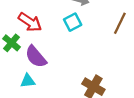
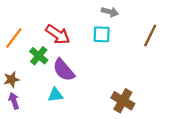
cyan square: (73, 22) -> (102, 34), turned 30

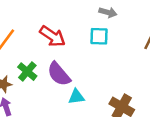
green cross: (39, 56) -> (27, 72), moved
cyan triangle: (55, 95) -> (76, 97), moved

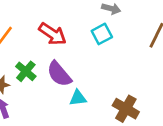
cyan square: (99, 36) -> (102, 34), turned -30

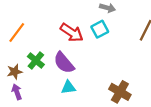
red arrow: (52, 34) -> (72, 32), moved
cyan triangle: (78, 98) -> (68, 87), moved

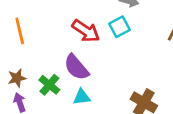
orange line: (17, 32) -> (20, 31), turned -50
green cross: (36, 61) -> (49, 85), moved

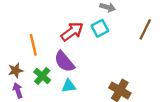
orange line: (20, 31) -> (33, 45), moved
red arrow: (86, 31) -> (72, 32), turned -70

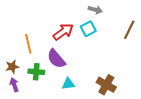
green cross: (42, 76) -> (36, 72), turned -35
cyan triangle: (69, 86) -> (68, 84), moved

